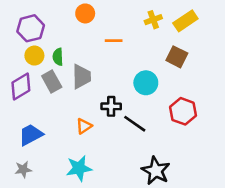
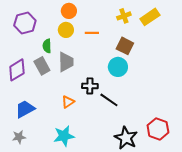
yellow circle: (34, 56) -> (66, 30), moved
brown square: (177, 57) -> (125, 46), moved
red hexagon: (183, 111) -> (158, 129), moved

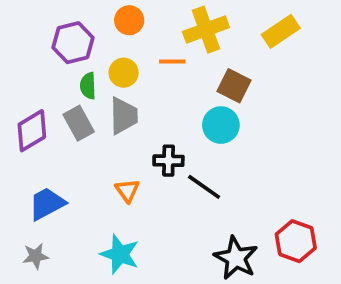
yellow cross: (124, 16) -> (206, 30), moved, size x1.6
purple hexagon: (25, 23) -> (73, 43), moved
yellow circle: (66, 30) -> (124, 73), moved
orange triangle: (68, 102) -> (127, 191), turned -32
cyan star: (64, 136) -> (120, 254), turned 30

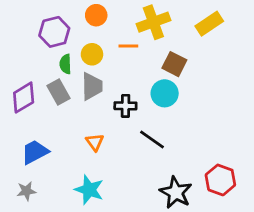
black cross: (168, 161) -> (125, 106), moved

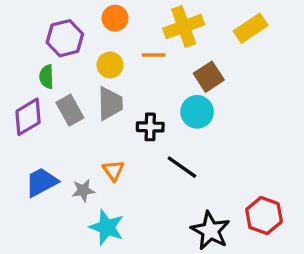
green semicircle: (65, 64) -> (46, 77), moved
brown square: (174, 64) -> (209, 77), turned 30
gray star: (26, 191) -> (83, 190), moved

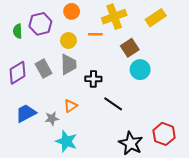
green semicircle: (46, 77) -> (18, 31), moved
cyan circle: (197, 112) -> (140, 70), moved
orange triangle: (113, 170) -> (71, 106), turned 32

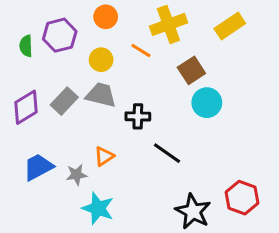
orange line: (95, 34) -> (141, 51), turned 32
gray trapezoid: (68, 64) -> (101, 95), turned -75
gray rectangle: (44, 69) -> (64, 101), turned 72

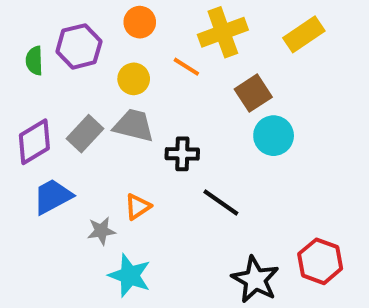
blue trapezoid: (38, 167) -> (53, 196), moved

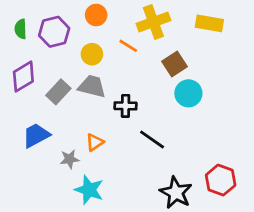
yellow rectangle: (304, 34) -> (209, 23), turned 44
green semicircle: (34, 61) -> (21, 29), moved
purple diamond: (34, 142) -> (23, 77), moved

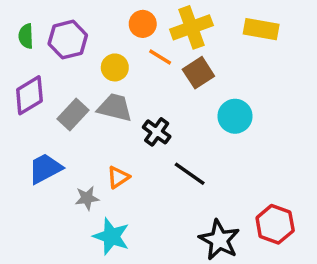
orange circle: (96, 15) -> (143, 24), moved
brown square: (174, 64) -> (198, 73), moved
black cross: (125, 106) -> (157, 132), turned 35

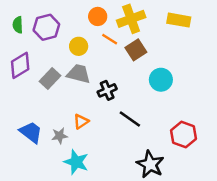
black cross: (157, 132) -> (107, 90), turned 30
blue trapezoid: (45, 168) -> (31, 132), moved, turned 65
red hexagon: (275, 224) -> (184, 135), moved

